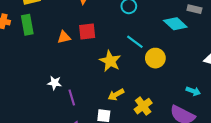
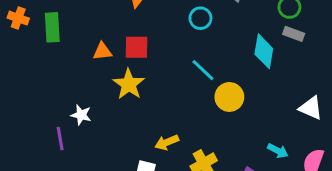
cyan diamond: (175, 24) -> (264, 51), turned 50
yellow star: (110, 61) -> (129, 84), moved
purple line: (72, 97) -> (60, 138), moved

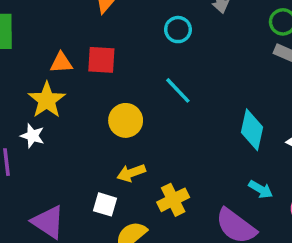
cyan diamond: (264, 51) -> (252, 130), moved
yellow star: (129, 84) -> (47, 100), moved
yellow circle: (229, 97) -> (126, 120), moved

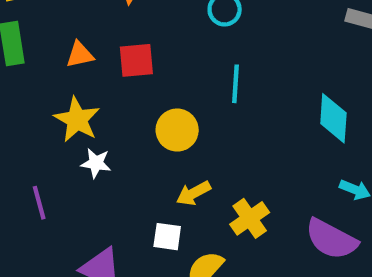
orange triangle: (61, 63) -> (80, 55), moved
cyan line: (178, 90) -> (235, 84), turned 56
white star: (32, 136) -> (96, 163), moved

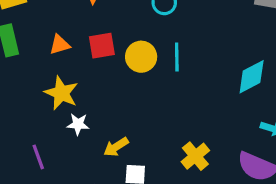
cyan diamond: (333, 118) -> (252, 77), turned 63
yellow circle: (177, 130) -> (141, 57), moved
yellow arrow: (194, 193) -> (116, 147), moved

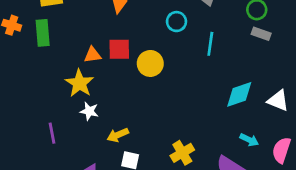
orange triangle: (60, 45) -> (93, 55), moved
cyan line: (177, 57) -> (210, 44), moved

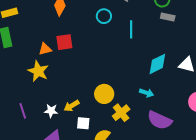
yellow circle: (150, 63) -> (104, 94), moved
white star: (89, 111) -> (51, 111), moved
cyan arrow: (249, 140) -> (146, 93), moved

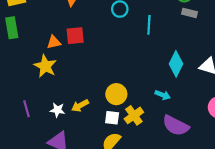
cyan diamond: (157, 64) -> (176, 64), turned -40
white square: (83, 123) -> (112, 118), moved

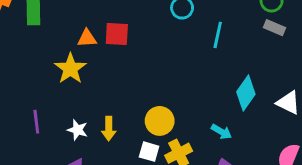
yellow arrow: (80, 106) -> (109, 129), turned -70

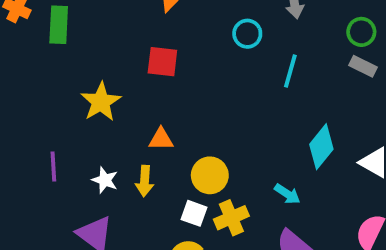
orange triangle: (87, 38) -> (161, 139), moved

